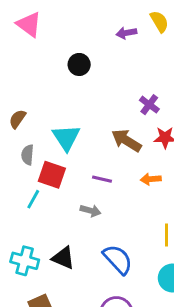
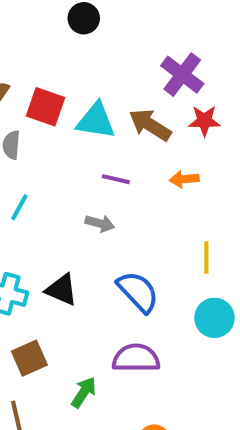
purple cross: (149, 105) -> (182, 75), size x1.5
cyan triangle: (66, 138) -> (96, 121), moved, turned -48
red square: (52, 175) -> (46, 107), moved

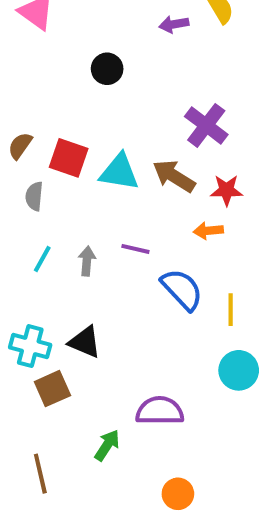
red star: (204, 121) -> (227, 190), moved
purple line: (116, 179) -> (135, 249), moved
gray arrow: (100, 223) -> (87, 261), moved, turned -100
blue semicircle: (138, 292) -> (182, 289), moved
brown square: (29, 358) -> (52, 389), moved

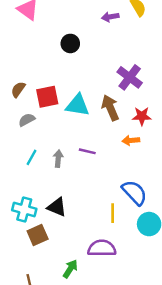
red square: (69, 158) -> (47, 97), turned -30
brown arrow: (174, 176) -> (110, 108), turned 35
gray semicircle: (34, 196) -> (27, 120), turned 56
blue semicircle: (182, 289) -> (135, 193), moved
yellow line: (231, 310) -> (113, 213), moved

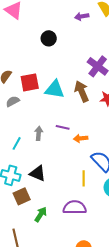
orange arrow: (131, 140) -> (81, 138), moved
cyan line: (32, 157) -> (17, 143), moved
green arrow: (70, 269) -> (41, 214), moved

